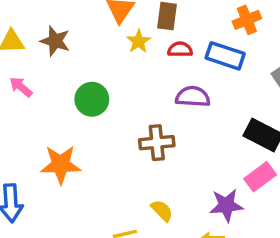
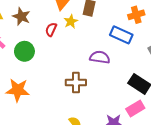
red semicircle: (180, 49) -> (51, 29), moved, turned -72
green circle: (92, 99) -> (24, 51), moved

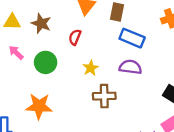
yellow star: (71, 21) -> (91, 68), moved
blue rectangle: (121, 35) -> (132, 38), moved

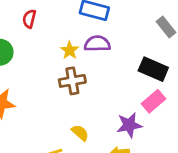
yellow star: (91, 68) -> (70, 50), moved

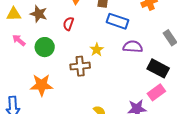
purple semicircle: (97, 44) -> (133, 47), moved
brown cross: (72, 81) -> (80, 66), moved

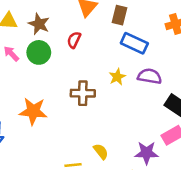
green circle: (45, 47) -> (39, 52), moved
yellow star: (97, 50) -> (117, 77), moved

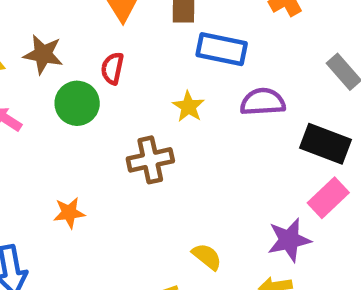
green circle: (39, 52) -> (77, 103), moved
yellow star: (117, 77) -> (188, 107), moved
orange star: (33, 111) -> (69, 213), size x0.6

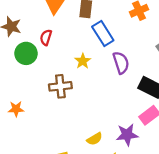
blue rectangle: (222, 49) -> (103, 33), turned 40
purple semicircle: (263, 102) -> (121, 63), turned 70
yellow semicircle: (207, 257) -> (95, 139), moved, turned 105

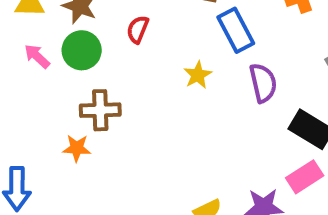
green circle: (26, 53) -> (82, 50), moved
brown cross: (60, 86) -> (100, 110), moved

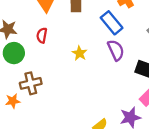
blue rectangle: (236, 30) -> (112, 23), moved
orange star: (77, 148) -> (13, 101), moved

